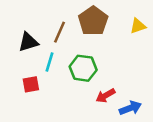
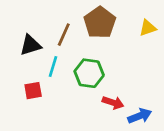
red arrow: (105, 96) -> (113, 103), turned -132

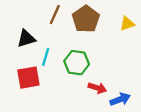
brown line: (64, 35) -> (55, 14), moved
red square: (33, 91) -> (28, 78), size x1.5

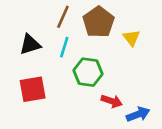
yellow triangle: (127, 24) -> (131, 38), moved, turned -49
cyan line: (46, 57) -> (64, 47), moved

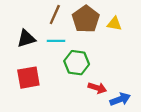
yellow triangle: (131, 38) -> (114, 24), moved, turned -42
cyan line: (64, 47) -> (56, 41), turned 72

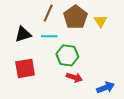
yellow triangle: (114, 24) -> (101, 21), turned 48
red arrow: (97, 88) -> (74, 77), moved

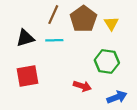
green hexagon: (67, 55) -> (107, 61), moved

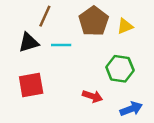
brown line: (53, 15) -> (45, 16), moved
yellow triangle: (111, 23) -> (125, 26), turned 40

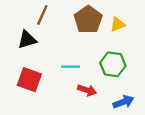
cyan line: (61, 45) -> (71, 67), moved
red square: (31, 85) -> (29, 80), turned 30

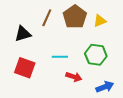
brown line: (42, 15) -> (47, 18), moved

